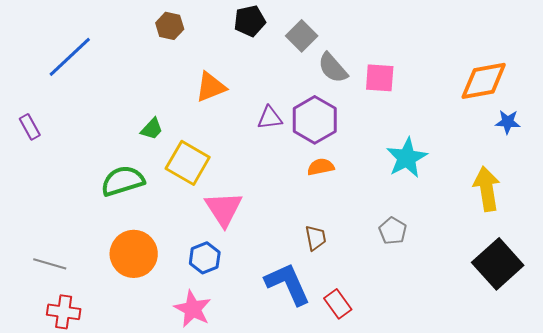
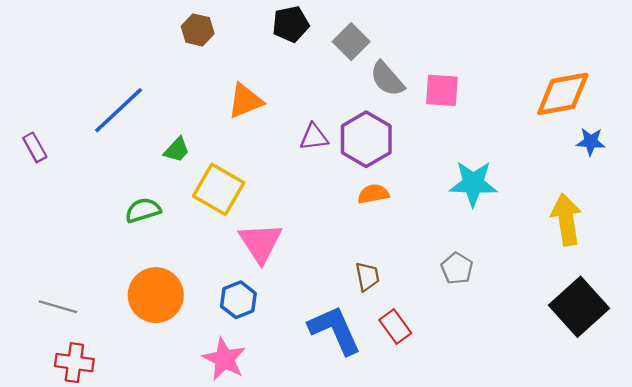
blue line: (70, 57) -> (119, 110), moved
cyan star: (407, 158) -> (473, 183), turned 30
green semicircle: (123, 181) -> (143, 210), size x0.7
red rectangle: (338, 304) -> (395, 327), moved

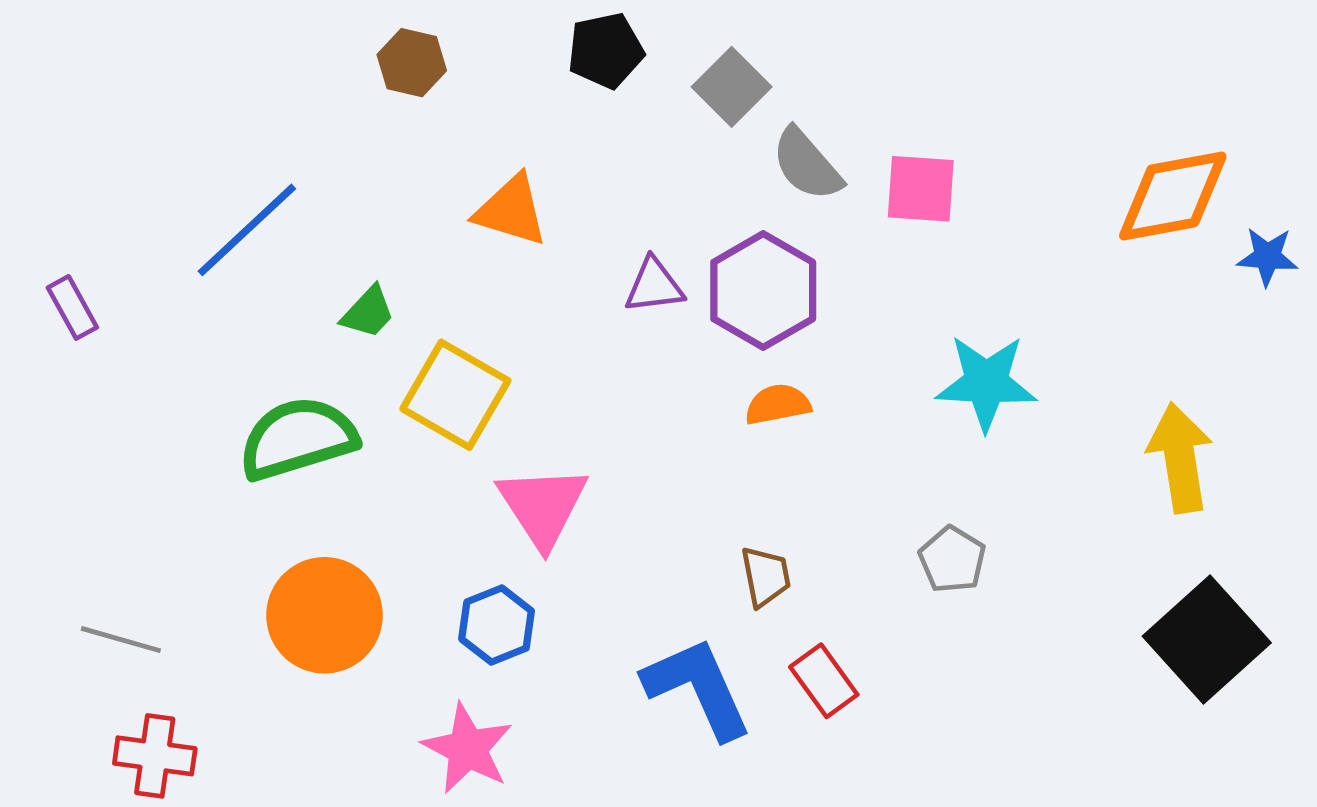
orange triangle: (245, 101) -> (511, 211), turned 39
blue star: (591, 142) -> (1267, 257), moved
green semicircle: (143, 210) -> (298, 438), size x1.6

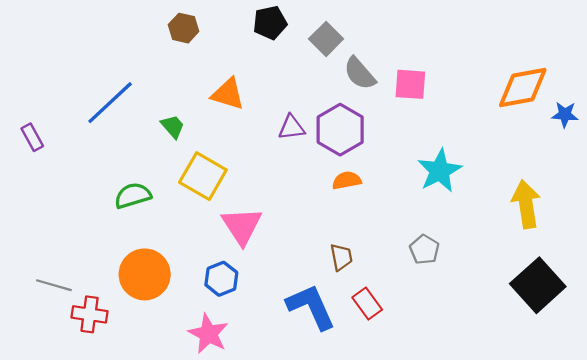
green trapezoid: (368, 312) -> (173, 126), moved, turned -84
cyan star: (986, 383) -> (440, 171), turned -30
green semicircle: (298, 438) -> (133, 196), size x0.7
red cross: (155, 756) -> (90, 314), moved

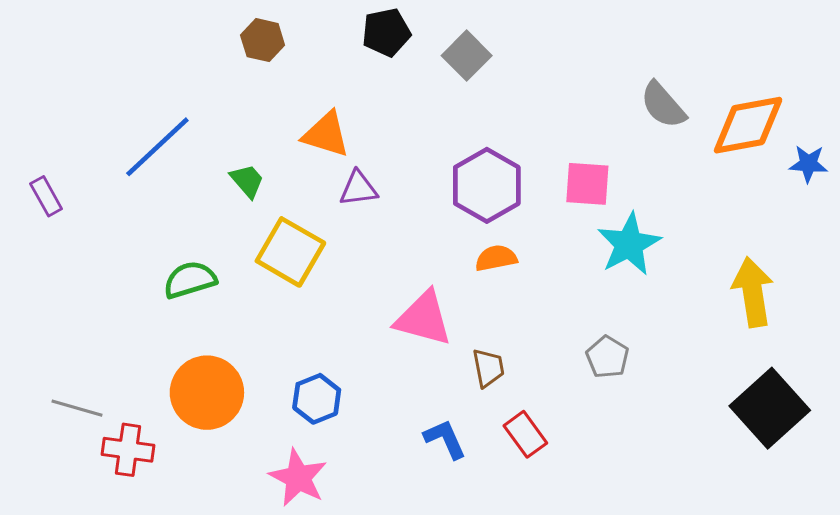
gray semicircle: (360, 73) -> (663, 105), moved
pink square: (410, 84) -> (587, 184), moved
purple triangle: (292, 127) -> (358, 189), moved
pink triangle: (242, 226) -> (423, 318), moved, turned -42
blue L-shape: (311, 307) -> (445, 439), size x0.6

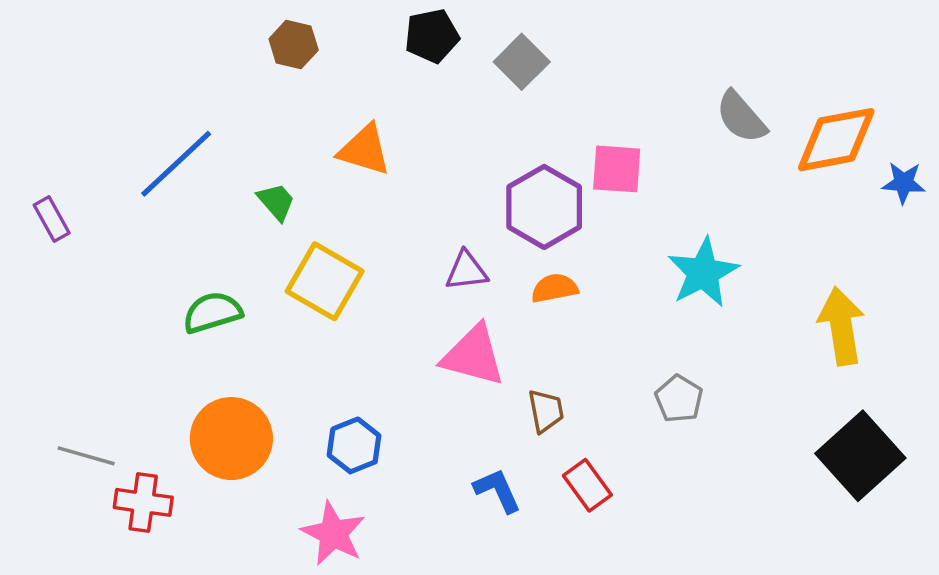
pink square: (587, 184) -> (617, 169), moved
purple triangle: (358, 189) -> (466, 271), moved

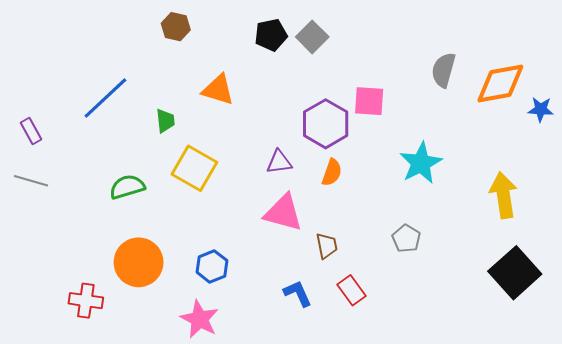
black pentagon: (432, 36) -> (271, 35), moved
gray semicircle: (741, 117) -> (444, 70), turned 56
green trapezoid: (276, 202) -> (165, 121), turned 35
orange semicircle: (555, 288) -> (332, 172), turned 120
gray line: (86, 456) -> (31, 181), moved

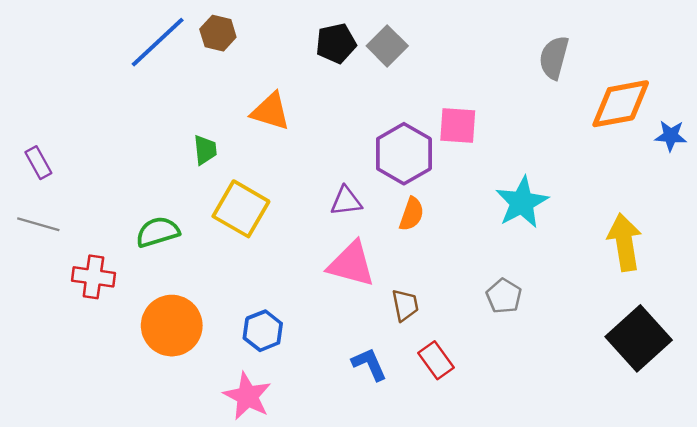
gray semicircle: (444, 70) -> (554, 57), moved
blue line: (105, 98) -> (158, 42), moved
red cross: (86, 301) -> (93, 277), moved

